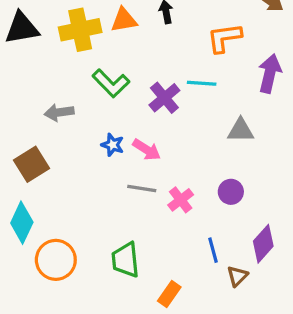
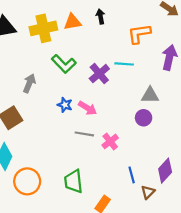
gray arrow: (59, 112) -> (29, 83), turned 120
purple circle: (231, 192) -> (144, 118), moved

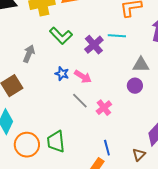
gray line: (84, 134) -> (80, 101), turned 36
blue line: (132, 175) -> (107, 148), moved
green trapezoid: (73, 181) -> (56, 142), moved

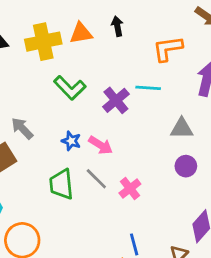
gray arrow: (29, 54) -> (22, 128), moved, turned -66
purple circle: (135, 86) -> (186, 166), moved
green trapezoid: (56, 142) -> (61, 184), moved

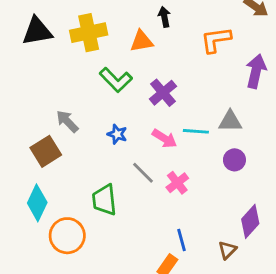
orange triangle: (81, 33) -> (142, 41), moved
cyan line: (148, 88) -> (196, 131), moved
pink arrow: (101, 145) -> (164, 138), moved
green trapezoid: (61, 184) -> (104, 200), moved

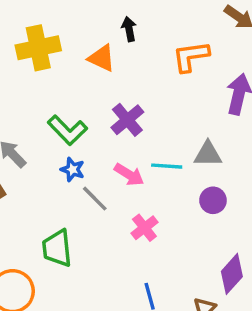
orange triangle: (142, 41) -> (102, 58), turned 35
green L-shape: (116, 80) -> (67, 130), moved
gray line: (143, 173) -> (95, 199), moved

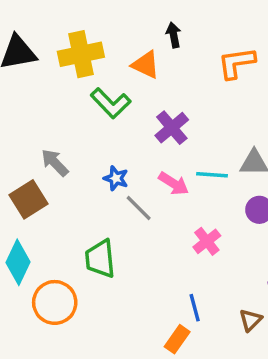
green L-shape: (67, 130) -> (111, 103), moved
pink cross: (144, 228) -> (207, 241), moved

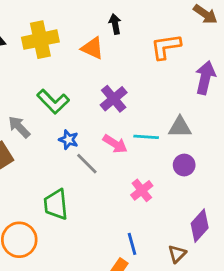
green L-shape: (111, 103) -> (53, 102), moved

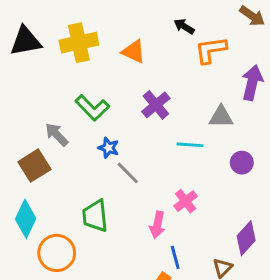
black arrow: (115, 24) -> (184, 26), moved, turned -48
gray triangle: (180, 127) -> (221, 117), moved
pink arrow: (115, 144) -> (157, 225), moved, turned 70
purple circle: (184, 165) -> (242, 163), moved

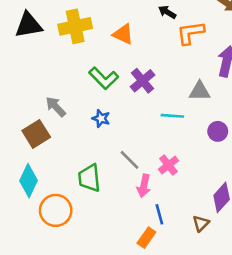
green L-shape: (92, 108) -> (104, 78), moved
gray line: (128, 173) -> (130, 160), moved

